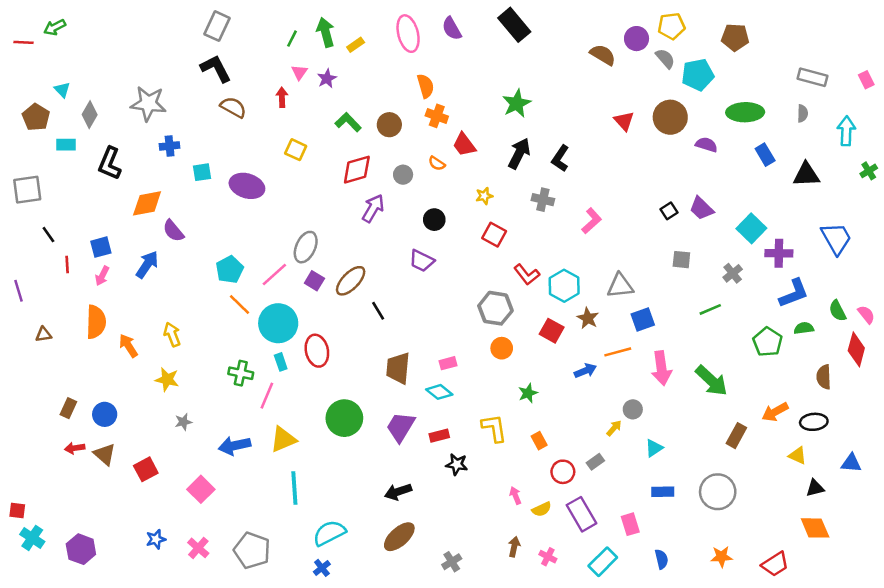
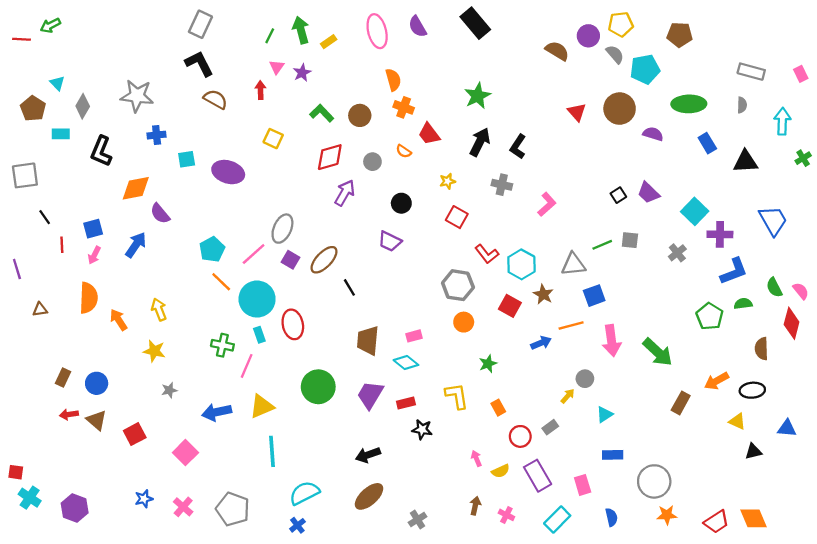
green line: (710, 309) -> (602, 245), moved
gray circle: (718, 492) -> (654, 481), moved
orange diamond: (815, 528) -> (753, 518), moved

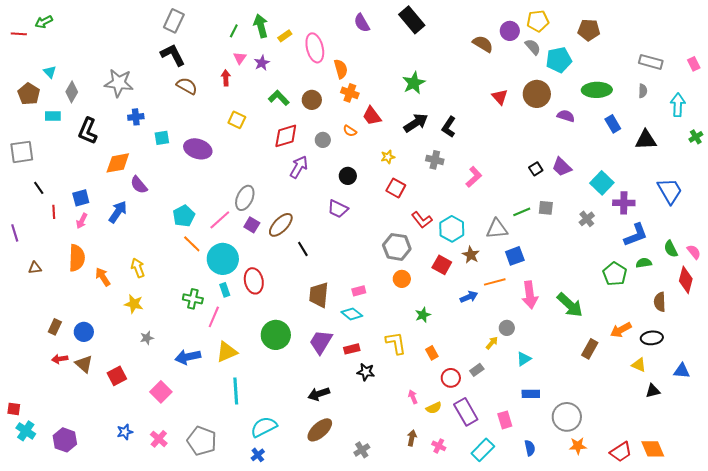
pink ellipse: (377, 31) -> (315, 48), moved
black arrow: (480, 142) -> (416, 123), turned 30

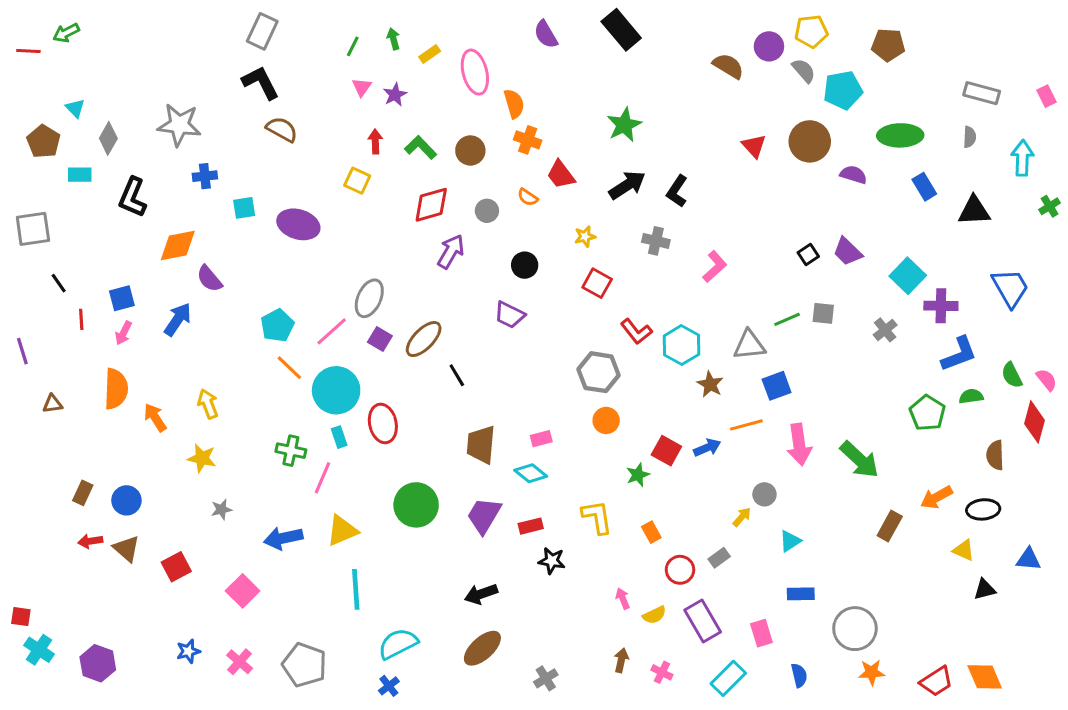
green arrow: (261, 26) -> (393, 39), size x0.6
red arrow: (226, 78) -> (375, 141), moved
red square: (442, 265) -> (666, 451), moved

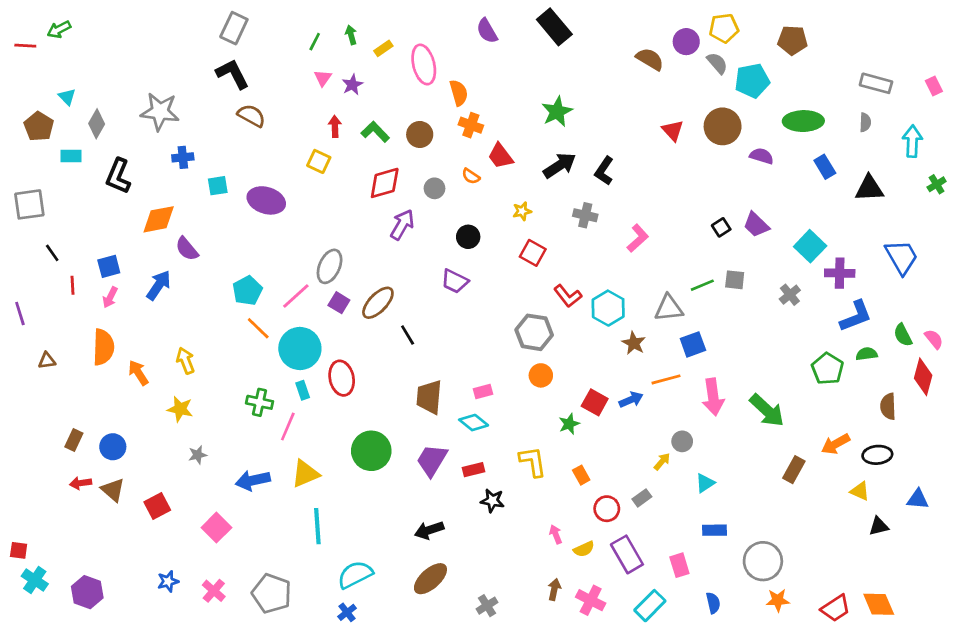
pink cross: (662, 672) -> (591, 600), size x1.5

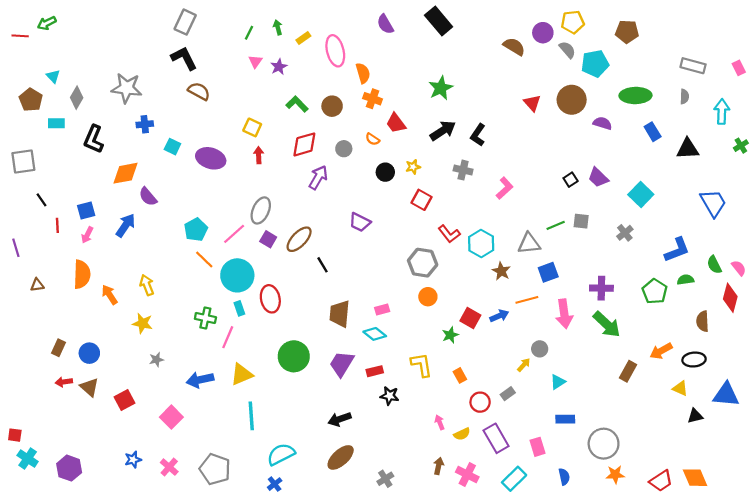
red arrow: (335, 126) -> (259, 155), moved
cyan square: (218, 186) -> (172, 147), turned 35
black circle: (468, 237) -> (385, 172), moved
purple cross: (840, 273) -> (601, 288), moved
blue triangle: (918, 499) -> (726, 395), size x1.5

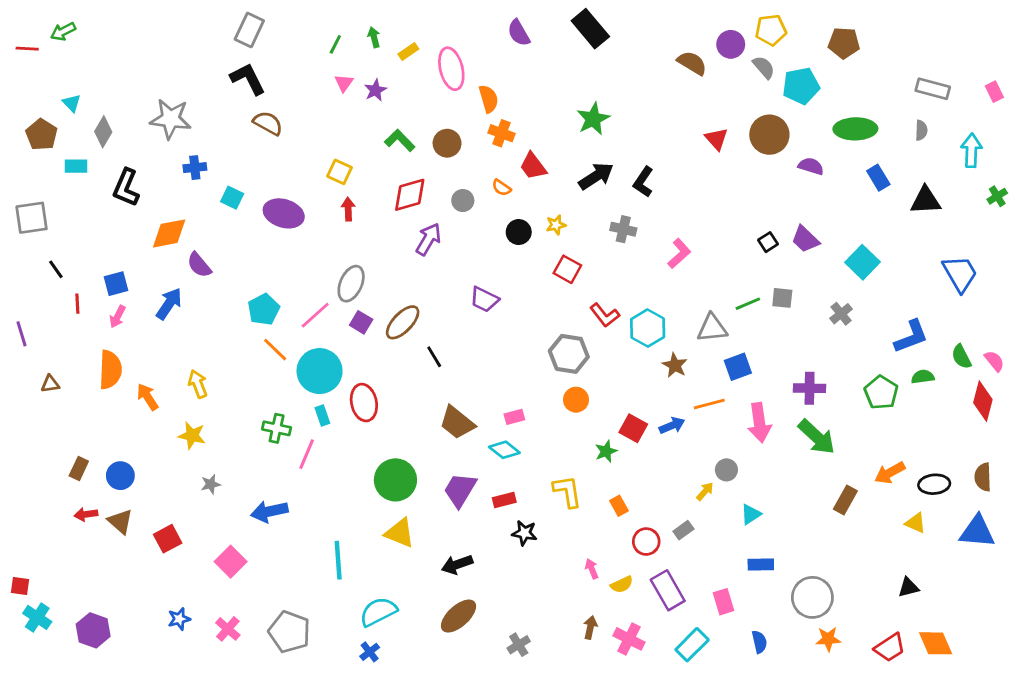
brown trapezoid: (340, 314) -> (457, 423), turned -56
brown semicircle: (703, 321) -> (983, 477), moved
yellow triangle: (242, 374) -> (400, 533), moved, turned 45
black triangle: (695, 416) -> (908, 587), moved

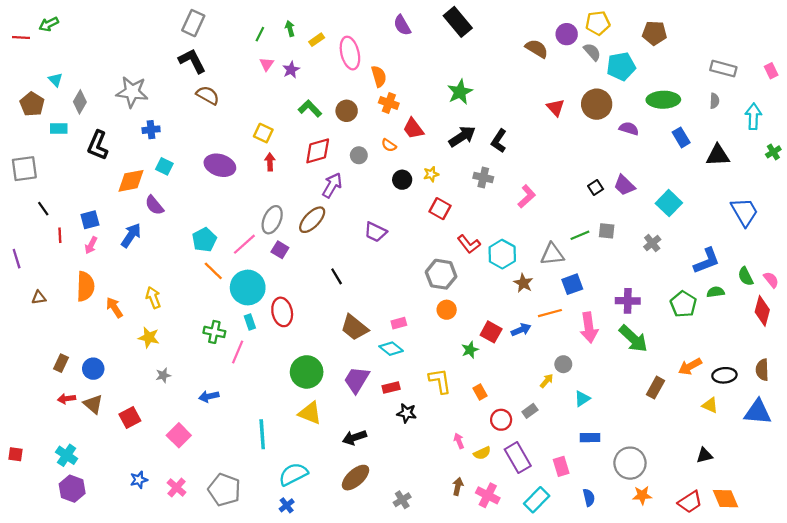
cyan square: (232, 198) -> (164, 166), moved
brown ellipse: (403, 322) -> (312, 220), moved
blue arrow: (269, 511) -> (209, 396), size x0.7
cyan cross: (37, 617) -> (67, 455), moved

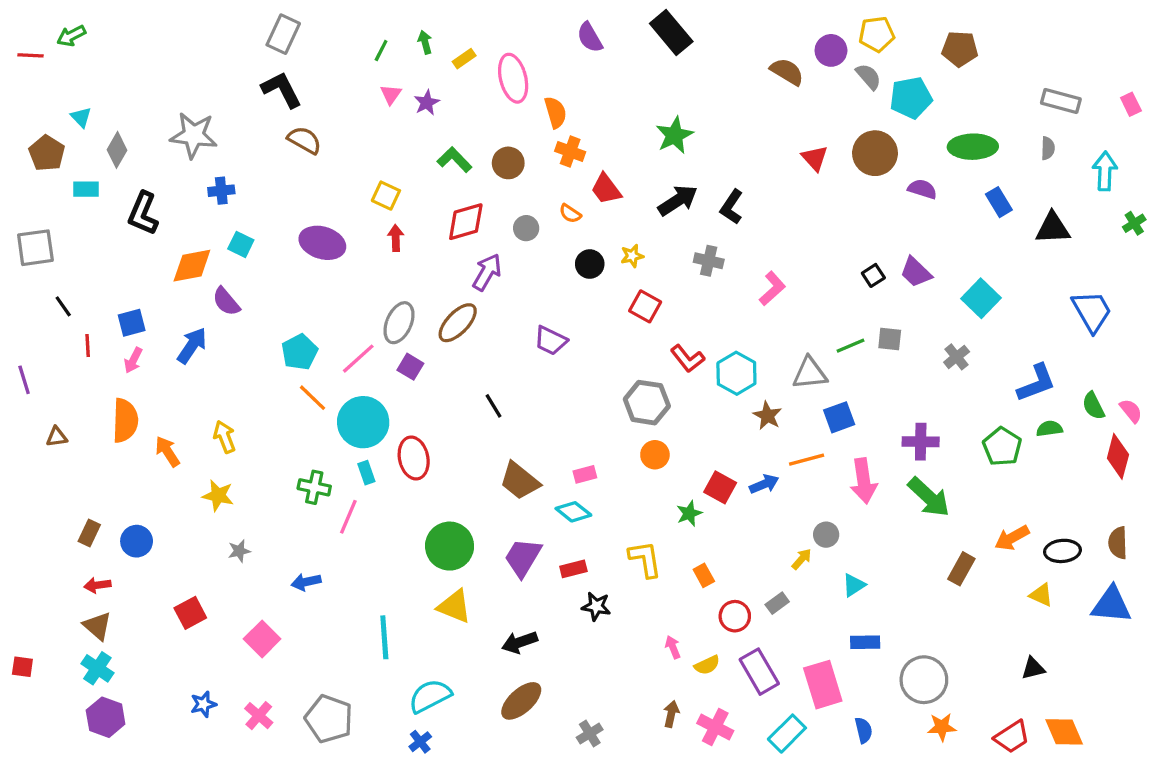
brown triangle: (93, 404) -> (97, 626), moved
pink rectangle: (561, 466) -> (823, 685), size x1.6

